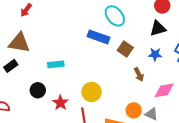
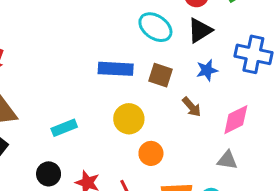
cyan ellipse: (115, 16) -> (155, 27), moved
yellow circle: (92, 92) -> (129, 119), moved
orange circle: (134, 110) -> (151, 153), moved

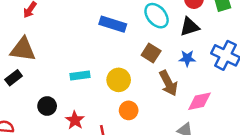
blue rectangle: (116, 69) -> (113, 24), moved
brown arrow: (192, 107) -> (168, 83), size x1.5
cyan rectangle: (64, 128) -> (80, 75), moved

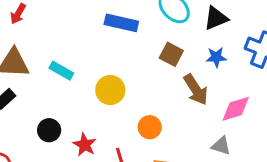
cyan rectangle: (80, 75) -> (61, 71), moved, turned 42
yellow circle: (119, 80) -> (110, 90), moved

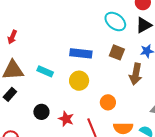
blue rectangle: (121, 23) -> (81, 53), moved
brown arrow: (196, 90) -> (136, 74), turned 50

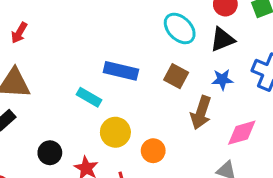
cyan rectangle: (45, 71) -> (89, 97), moved
yellow circle: (79, 81) -> (115, 132), moved

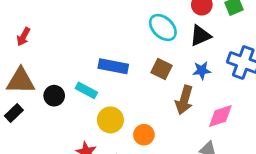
black circle: (50, 153) -> (54, 96), moved

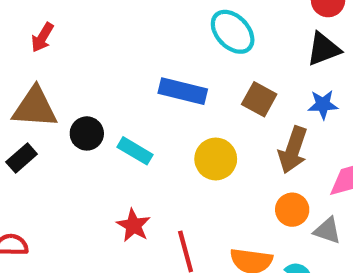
cyan ellipse: (163, 27) -> (233, 32), moved
cyan rectangle: (86, 90) -> (135, 151), moved
yellow circle: (110, 120) -> (216, 159), moved
orange circle: (144, 135) -> (292, 210), moved

